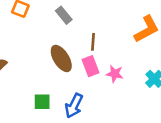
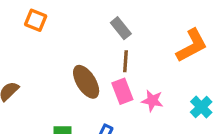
gray rectangle: (64, 15) -> (121, 28), moved

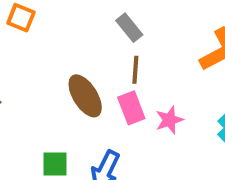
pink star: (152, 101) -> (169, 120), turned -30

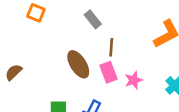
gray rectangle: (129, 28) -> (93, 19), moved

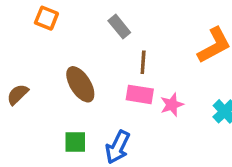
brown ellipse: (78, 64) -> (80, 84), moved
pink rectangle: (109, 72) -> (140, 94), turned -60

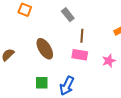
pink star: (172, 105) -> (109, 61), moved

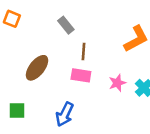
brown ellipse: (45, 49) -> (37, 68), turned 70
green square: (42, 83) -> (17, 110), moved

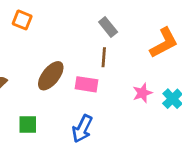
gray rectangle: (66, 25) -> (108, 27), moved
pink rectangle: (81, 75) -> (87, 84), moved

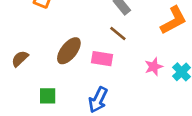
brown line: (104, 57) -> (118, 34), turned -54

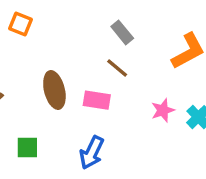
brown ellipse: (69, 51) -> (54, 90), turned -52

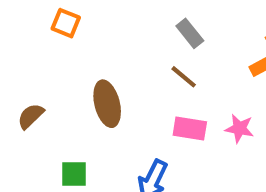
pink rectangle: (97, 100) -> (190, 128), moved
pink star: (163, 110) -> (239, 128), turned 30

